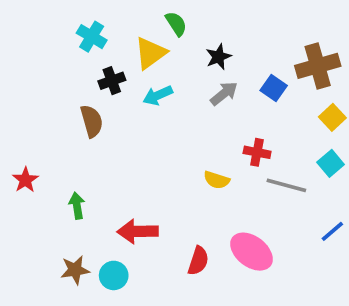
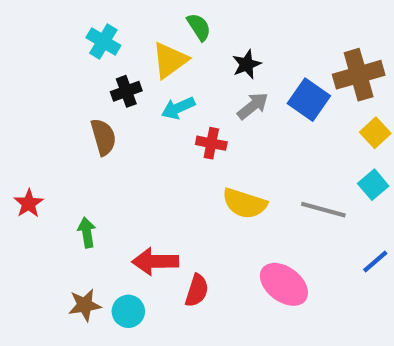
blue square: (274, 88) -> (309, 100), size x1.4
red cross: (257, 152) -> (211, 143), moved
yellow semicircle: (217, 180) -> (245, 203), size x1.5
red semicircle: (198, 261) -> (197, 291), moved

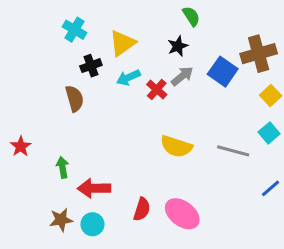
green semicircle: (199, 27) -> (191, 16), moved
red cross: (211, 143) -> (157, 90), moved, turned 30
red arrow: (155, 261) -> (94, 188), moved
pink ellipse: (284, 284) -> (182, 214), moved

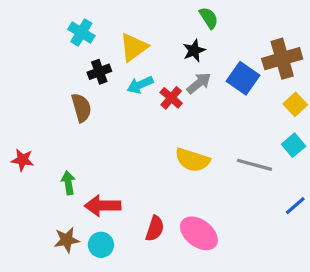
red star: (21, 146) -> (23, 160), turned -30

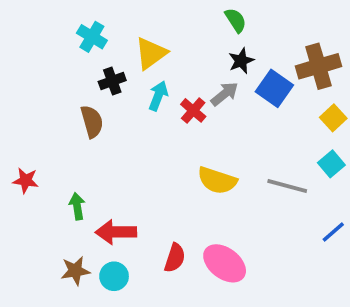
black star: (194, 51) -> (241, 61), moved
cyan arrow: (140, 85) -> (158, 96), turned 135

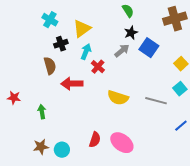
brown cross: (319, 66) -> (175, 19), moved
red cross: (193, 110) -> (98, 67), moved
red arrow: (116, 232) -> (72, 84), moved

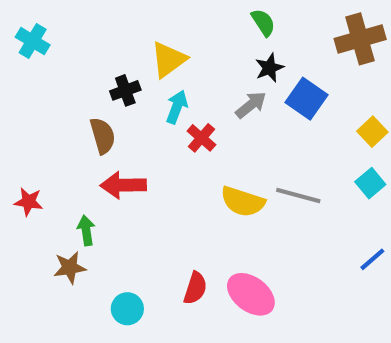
cyan cross: (50, 20) -> (33, 41), moved
red arrow: (72, 84) -> (123, 185), moved
gray line: (156, 101) -> (298, 195), moved
brown star: (41, 147) -> (70, 268), moved

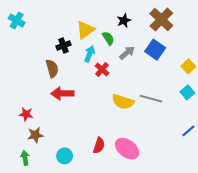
green semicircle: (263, 22) -> (108, 38), moved
brown cross: (360, 39) -> (161, 20), moved, turned -30
black star: (269, 68) -> (124, 21), moved
red star: (28, 202) -> (26, 114), moved
green arrow: (86, 230) -> (25, 158), moved

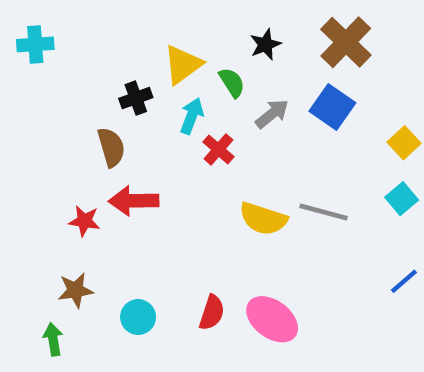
cyan cross: (17, 21) -> (35, 44), turned -35
red star: (26, 114) -> (84, 221), moved
cyan circle: (65, 156) -> (138, 317), moved

